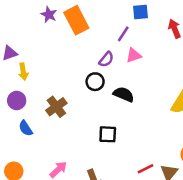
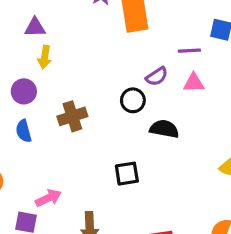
purple line: (123, 34) -> (189, 51), turned 35
black semicircle: (124, 94) -> (164, 129), turned -30
black square: (108, 134) -> (127, 174), turned -30

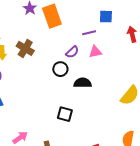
brown cross: (72, 116) -> (25, 48), moved, turned -30
black square: (127, 174) -> (65, 114), turned 35

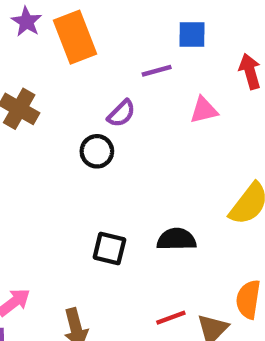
pink triangle: (95, 52) -> (204, 110), moved
black semicircle: (83, 83) -> (176, 239), moved

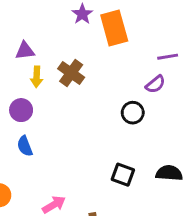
purple semicircle: (121, 113) -> (155, 84), moved
black circle: (97, 151) -> (133, 113), moved

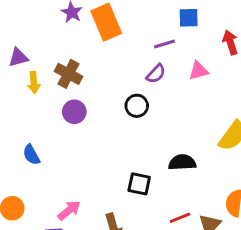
purple circle: (21, 110) -> (74, 112), moved
black square: (123, 175) -> (139, 184), moved

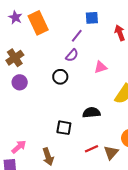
purple line: (164, 44) -> (77, 36), turned -32
pink triangle: (199, 71) -> (100, 67), moved
brown cross: (68, 74) -> (15, 58), turned 30

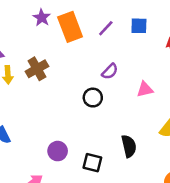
purple line: (77, 36) -> (106, 28), moved
purple circle: (20, 82) -> (58, 151), moved
black semicircle: (91, 113) -> (129, 146), turned 78

